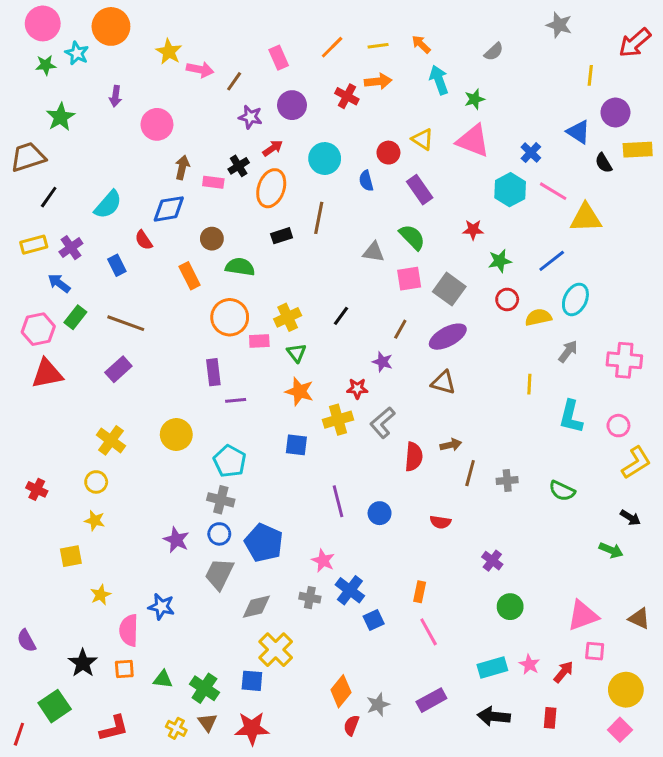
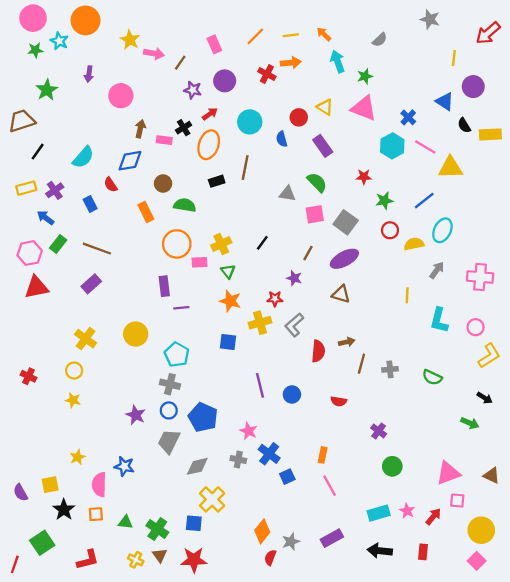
yellow rectangle: (638, 150) -> (490, 134), moved
yellow square: (71, 556) -> (50, 485), moved

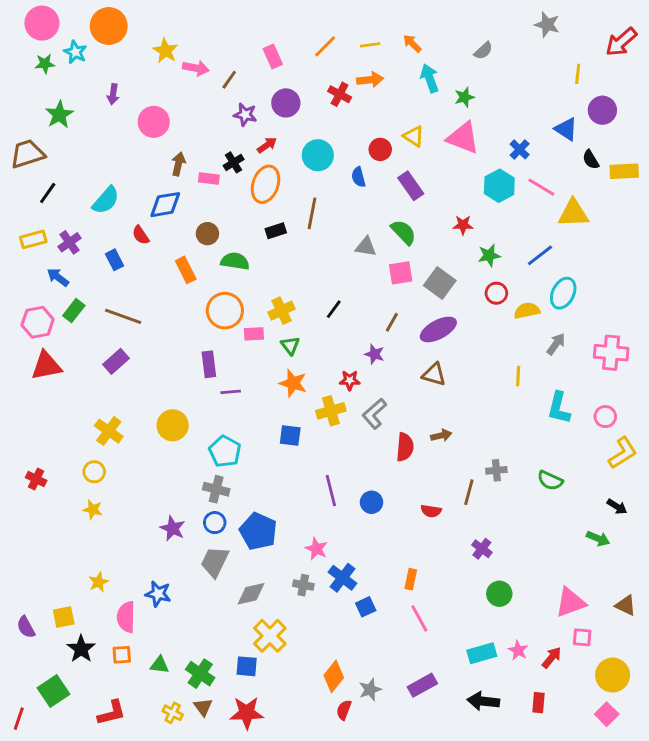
brown line: (361, 364) -> (469, 492), moved

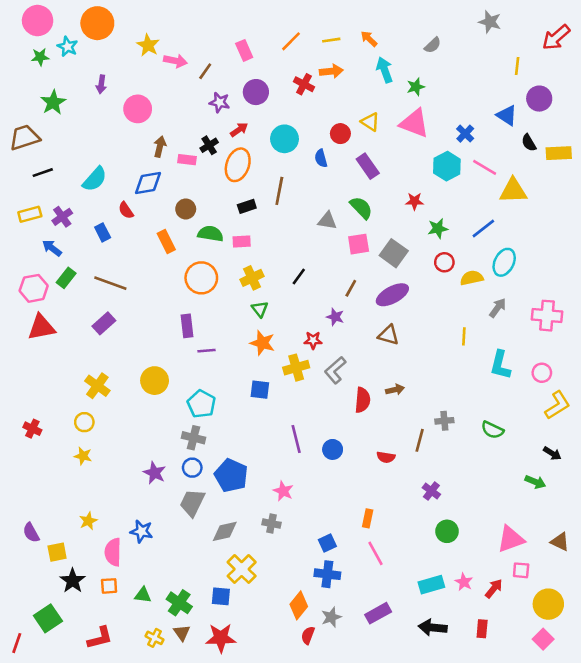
black line: (48, 193) -> (43, 173), turned 36
pink rectangle: (254, 334) -> (242, 241), moved
blue cross: (342, 578) -> (327, 574), moved, turned -30
purple semicircle: (26, 627) -> (31, 533), moved

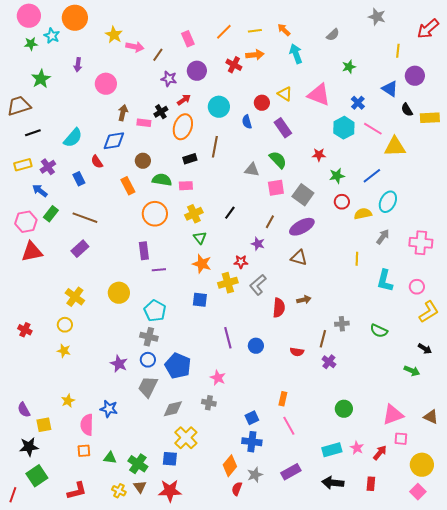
green star: (416, 87) -> (349, 67), moved
purple cross: (431, 491) -> (329, 362), moved
black star: (73, 581) -> (29, 447), moved, turned 30

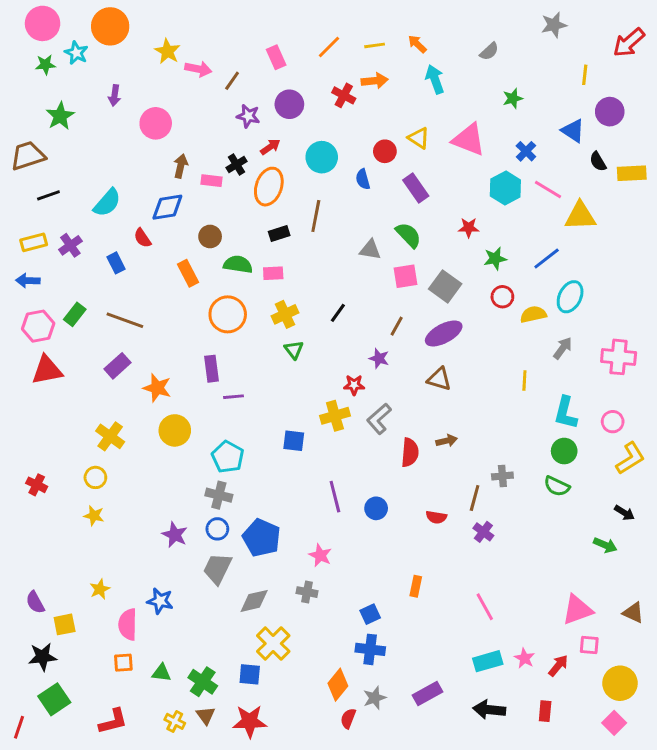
gray star: (377, 17) -> (554, 25), turned -30
blue arrow: (40, 191) -> (28, 281), moved, turned -35
orange star: (202, 264) -> (157, 388), moved
green circle: (344, 409) -> (564, 451), moved
pink line: (289, 426) -> (485, 607), moved

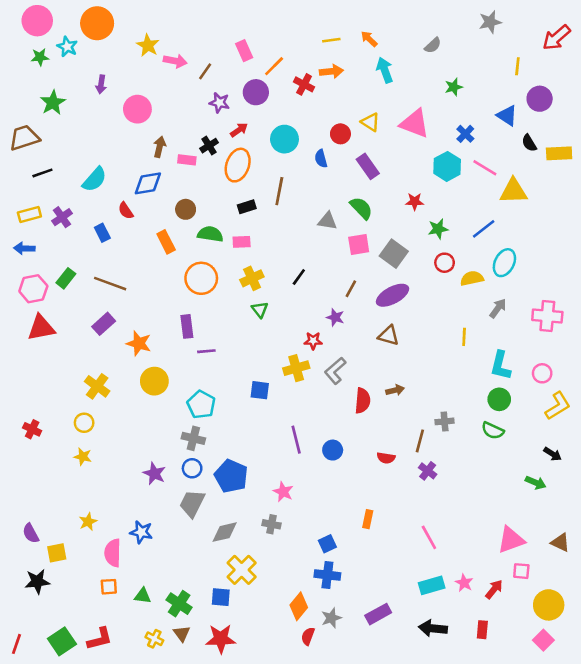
orange line: (329, 47) -> (274, 66), moved
green square: (54, 699) -> (62, 641), moved

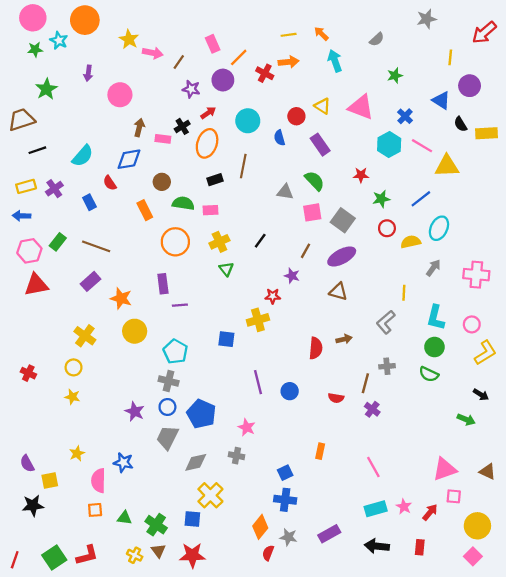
gray L-shape: (335, 371) -> (386, 322), moved
gray star: (331, 618) -> (289, 537), turned 30

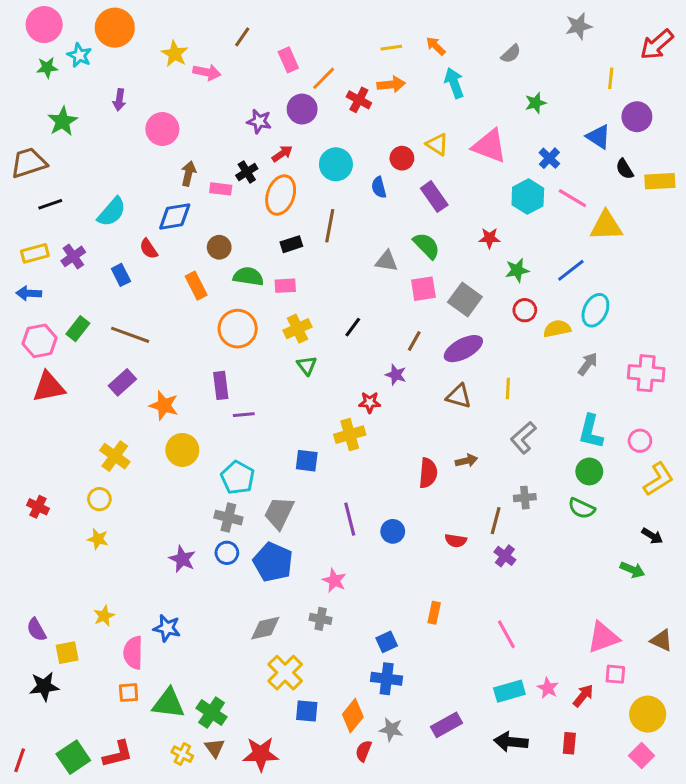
brown line: (179, 62) -> (242, 37), moved
yellow line: (404, 293) -> (508, 389), moved
gray trapezoid: (167, 438) -> (279, 513), moved
green triangle: (124, 518) -> (169, 703), size x1.6
blue square: (192, 519) -> (307, 711), moved

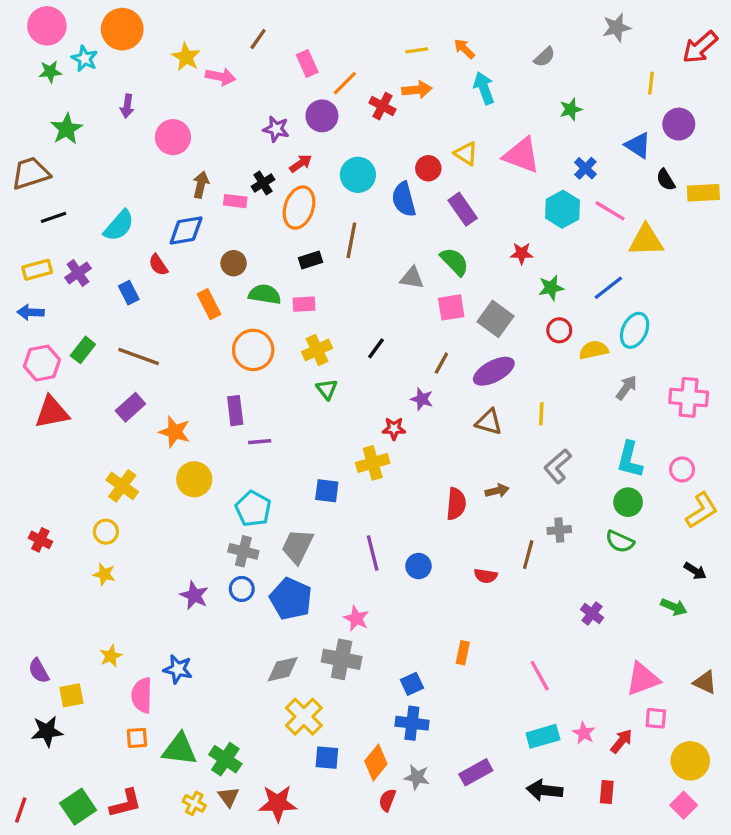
blue semicircle: (379, 187) -> (404, 199), size x1.5
purple cross: (505, 556) -> (592, 614), moved
gray cross: (321, 619) -> (342, 659), size x1.6

